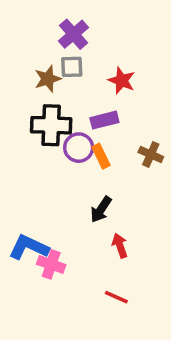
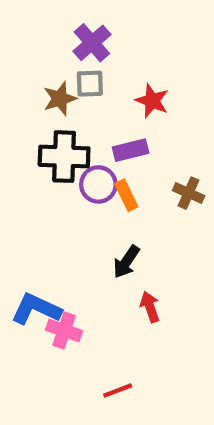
red line: (116, 297) -> (118, 391), moved, turned -45

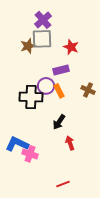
gray square: (90, 84) -> (42, 39), size x1.5
black cross: (64, 157) -> (31, 97), moved
red line: (118, 391) -> (63, 184), moved

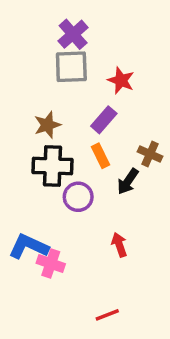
brown star: (28, 46) -> (47, 125), moved
purple rectangle: (61, 70) -> (104, 120), turned -35
purple circle: (46, 86) -> (78, 197), moved
black arrow: (59, 122) -> (128, 181), moved

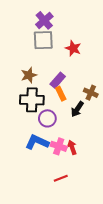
purple rectangle: (104, 120) -> (58, 80), moved
blue L-shape: (29, 246) -> (37, 142), moved
pink cross: (51, 264) -> (59, 146), moved
red line: (107, 315) -> (61, 178), moved

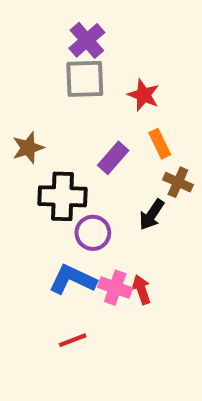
brown star: (29, 75) -> (28, 148), moved
orange rectangle: (61, 94) -> (160, 144), moved
red line: (61, 178) -> (73, 340), moved

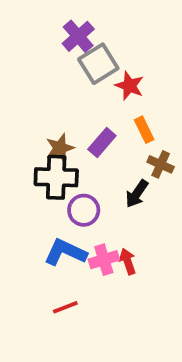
gray square: (85, 79) -> (98, 64), moved, turned -30
brown star: (28, 148) -> (60, 148), moved
pink cross: (115, 288) -> (104, 260), turned -36

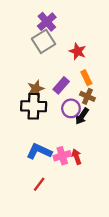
gray square: (98, 64) -> (44, 41), moved
brown cross: (161, 164) -> (87, 96), moved
purple circle: (84, 210) -> (71, 108), moved
red line: (65, 307) -> (39, 184), turned -32

